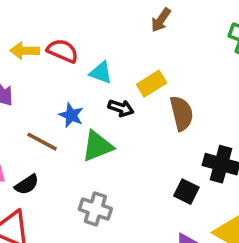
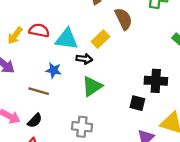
yellow arrow: (25, 51) -> (15, 36), turned -42
cyan triangle: (101, 73) -> (67, 39), size x1.5
brown semicircle: (182, 113) -> (124, 19), moved
green triangle: (97, 146) -> (92, 86), moved

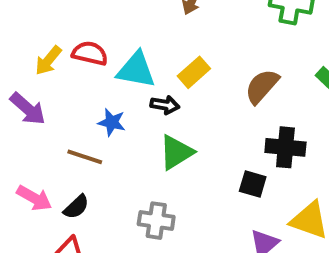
brown semicircle: (124, 19) -> (262, 86), moved, turned -115

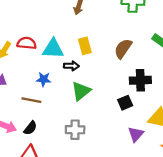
yellow rectangle: (194, 72) -> (85, 46), turned -56
black square: (253, 184) -> (125, 103), turned -32

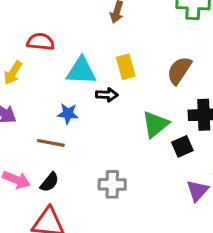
red semicircle: (27, 43) -> (41, 42), moved
green triangle: (81, 91) -> (155, 124), moved

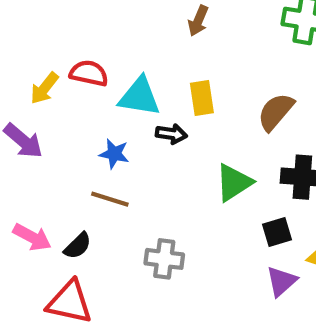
red semicircle: (41, 42) -> (89, 73), moved
brown line: (51, 143) -> (110, 199), moved
black square: (182, 146) -> (277, 232), moved

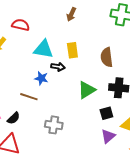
red semicircle: (89, 73) -> (21, 25), moved
brown semicircle: (276, 112) -> (107, 57), turned -48
blue star: (114, 154) -> (41, 78), moved

